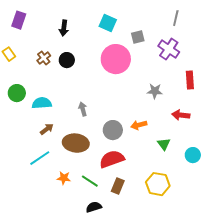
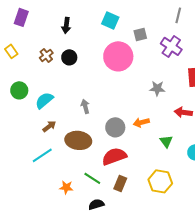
cyan semicircle: (42, 103) -> (44, 100), turned -36
orange star: (64, 178) -> (66, 187), moved

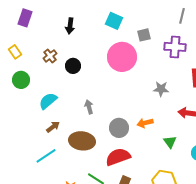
purple cross: (171, 46) -> (175, 47), turned -30
black circle: (69, 57) -> (73, 66), moved
green circle: (19, 90) -> (21, 80), moved

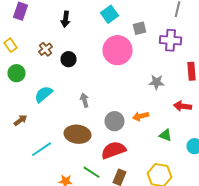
cyan square: (114, 21) -> (110, 14), turned 30
brown arrow: (53, 127) -> (20, 120), moved
green triangle: (170, 142) -> (166, 135), turned -32

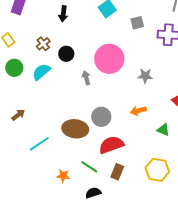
pink circle: (118, 50) -> (109, 59), moved
gray star: (156, 82) -> (145, 76), moved
cyan semicircle: (44, 94) -> (41, 72), moved
gray arrow: (84, 100) -> (86, 78), moved
gray circle: (114, 121) -> (101, 117), moved

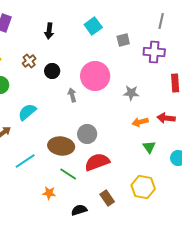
cyan semicircle: (41, 72) -> (27, 112), moved
orange arrow: (138, 111) -> (140, 122), moved
green triangle: (163, 130) -> (149, 147), turned 32
green line: (89, 167) -> (68, 174), moved
brown rectangle: (117, 172) -> (107, 198), moved, turned -56

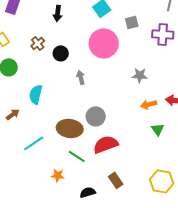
pink circle: (95, 76) -> (104, 43), moved
cyan semicircle: (27, 112) -> (36, 94), turned -36
yellow hexagon: (143, 187) -> (162, 181), moved

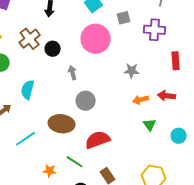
brown cross: (38, 43) -> (30, 39), size x1.5
gray circle: (96, 116) -> (86, 101), moved
green line: (77, 156) -> (75, 162), moved

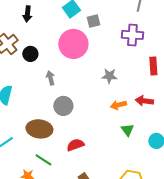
gray square: (124, 18) -> (93, 21), moved
red semicircle: (98, 140) -> (75, 145), size x0.7
green line: (75, 162) -> (43, 160), moved

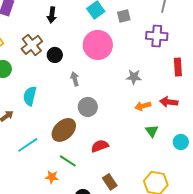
gray square: (93, 21) -> (124, 16), moved
brown ellipse: (39, 129) -> (64, 130), turned -50

